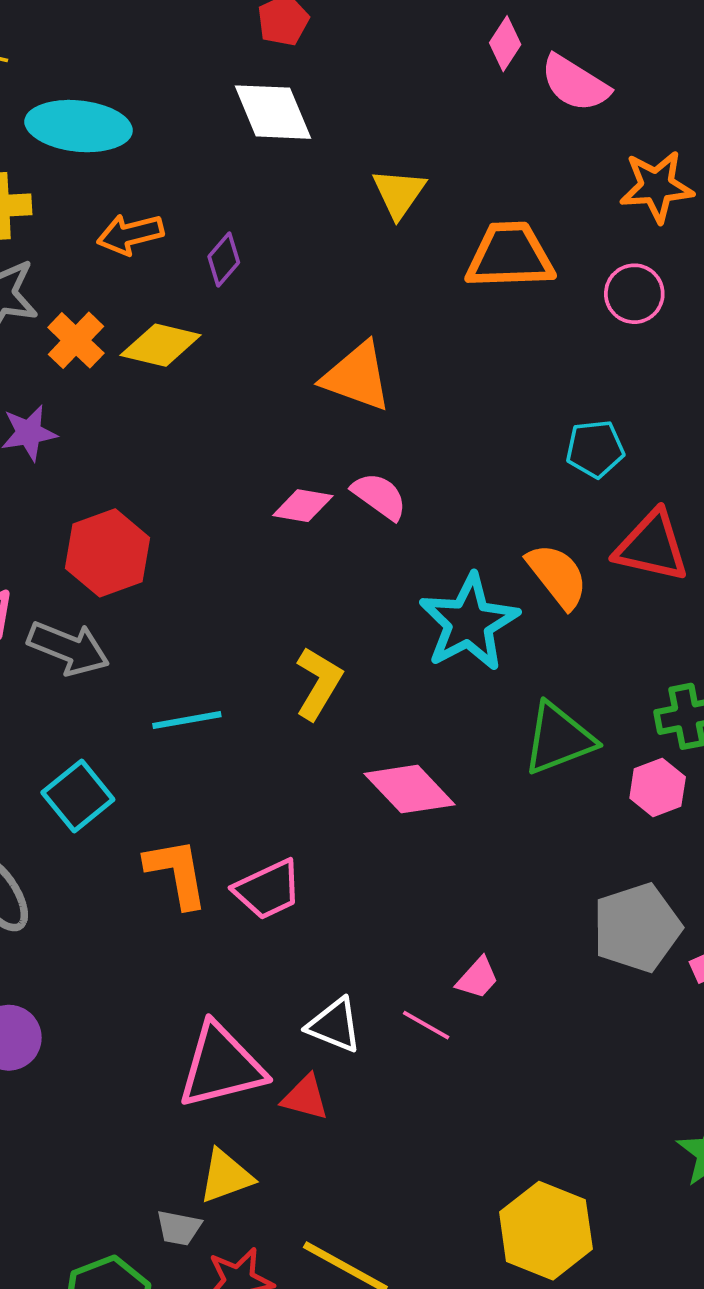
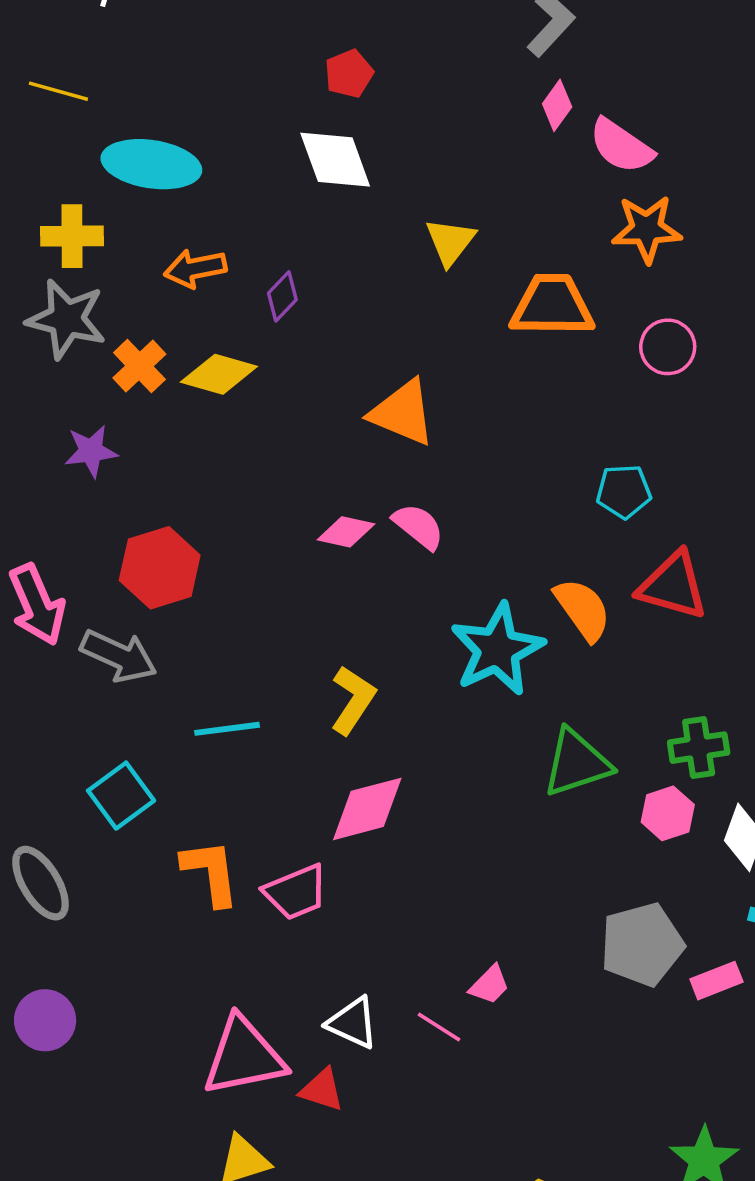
orange star: (657, 186) -> (647, 229), moved
pink diamond: (409, 789) -> (367, 809), moved, turned -64

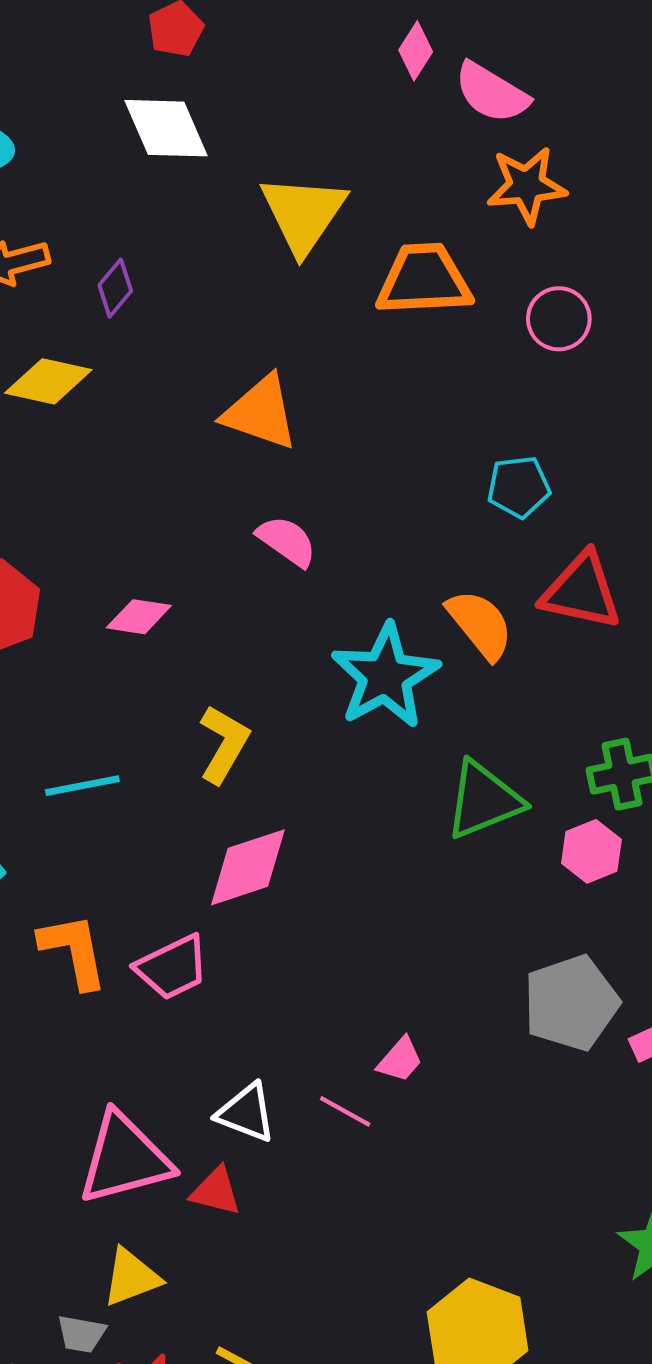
yellow triangle: (450, 242) -> (303, 214), size x1.5
pink diamond: (346, 532) -> (139, 617), moved

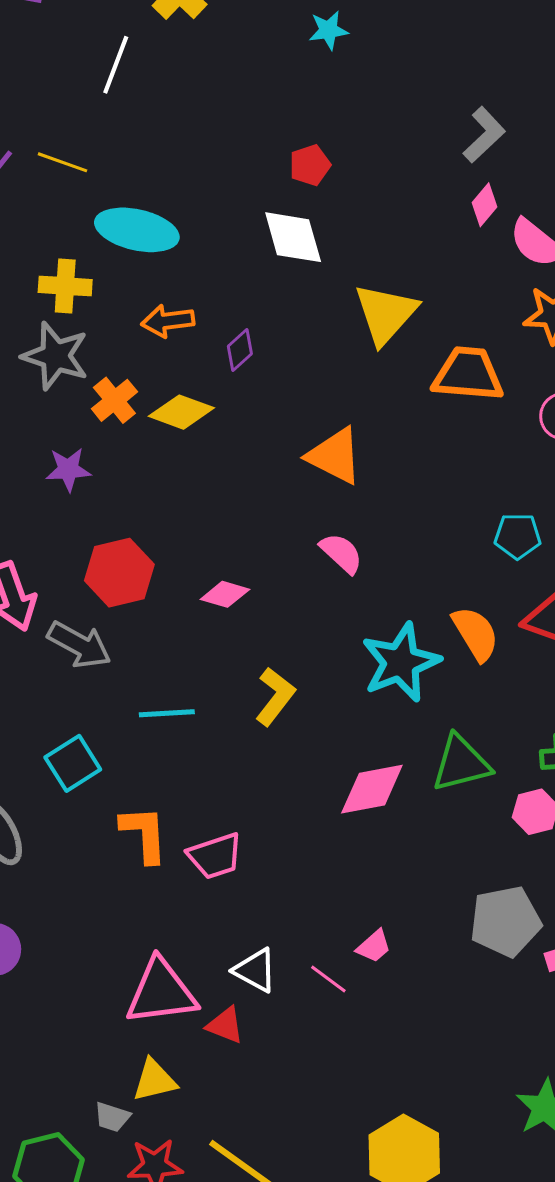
pink diamond: (248, 867) -> (372, 789), moved

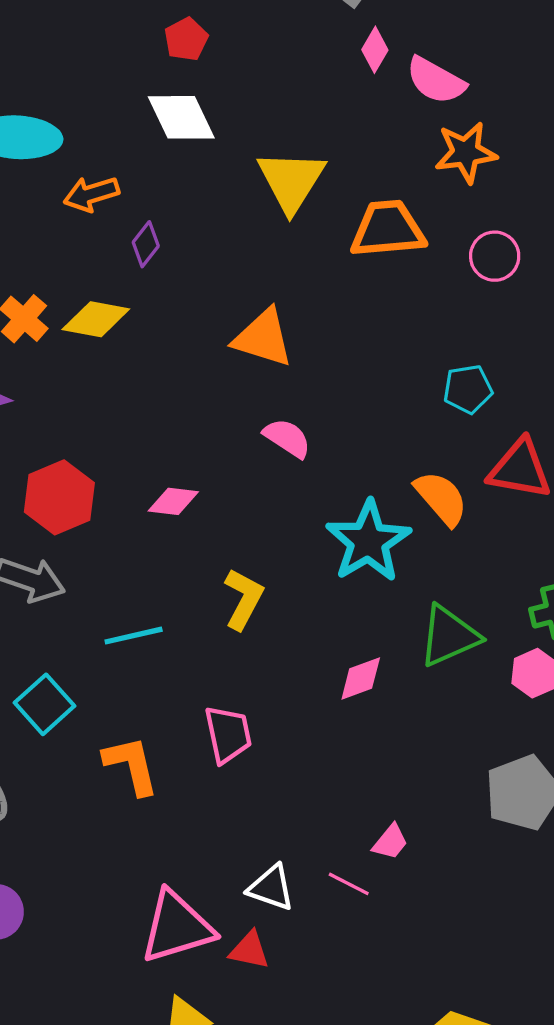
orange arrow: (168, 321) -> (91, 194), moved
pink diamond: (372, 789) -> (361, 679), size x0.7
pink trapezoid: (215, 856) -> (228, 734), moved, turned -74

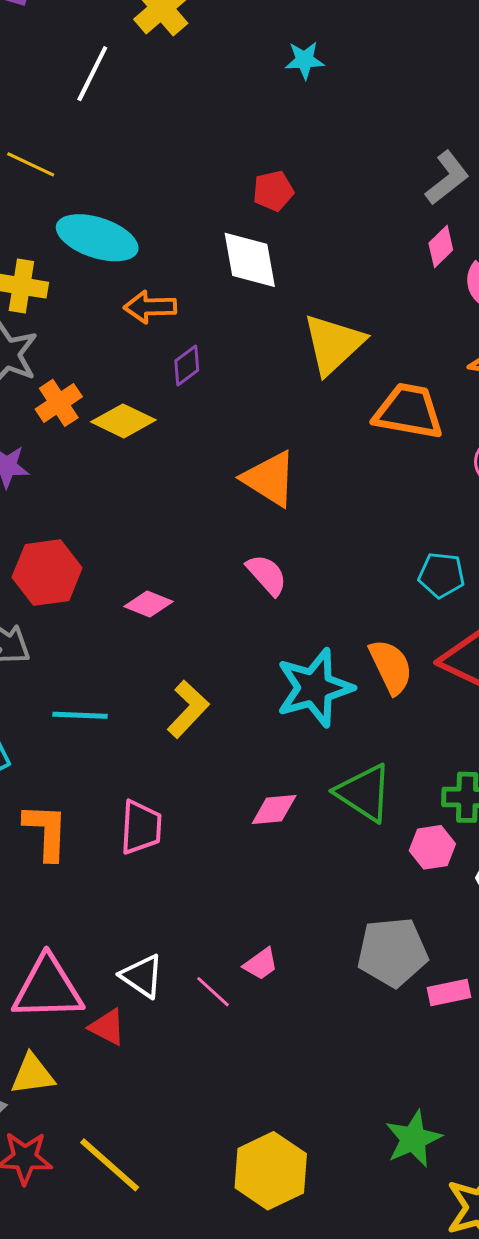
green triangle: (449, 636) -> (364, 793), turned 42

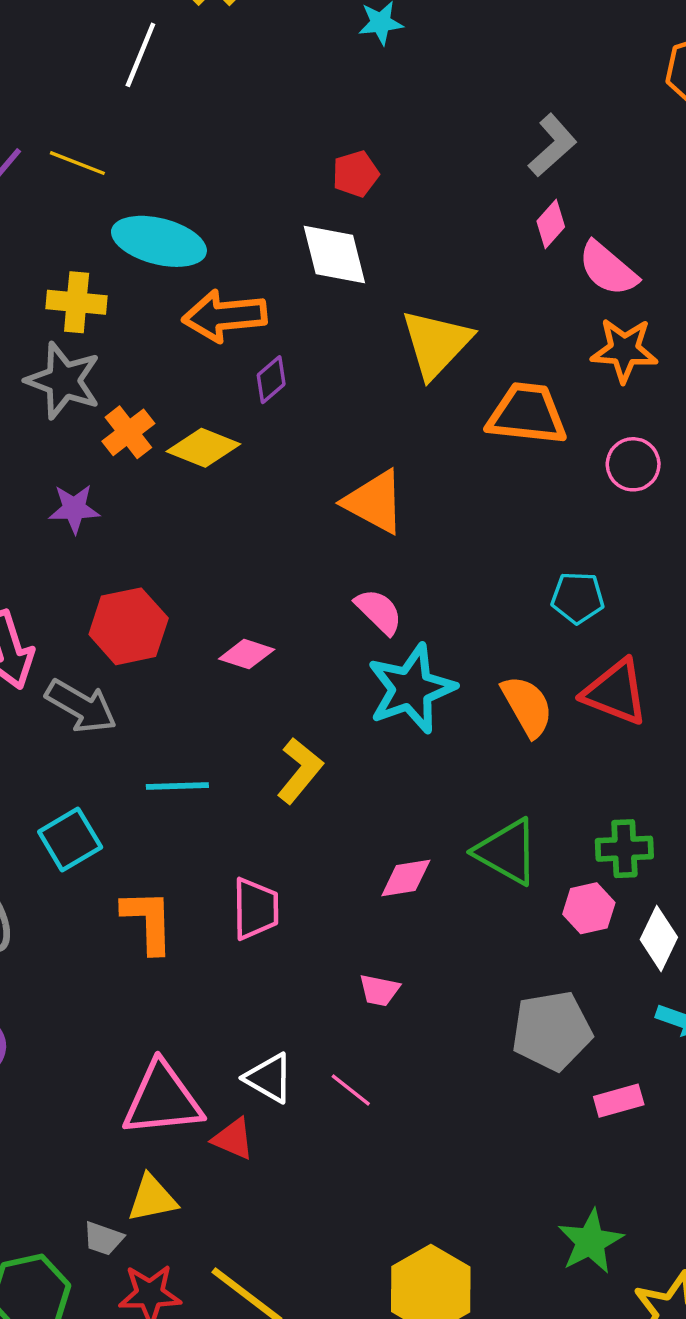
orange arrow: (150, 307) -> (225, 316), size x1.4
cyan star: (315, 688) -> (411, 689), moved
pink trapezoid: (261, 964) -> (379, 990), moved, turned 51
pink rectangle: (449, 992) -> (619, 1101), moved

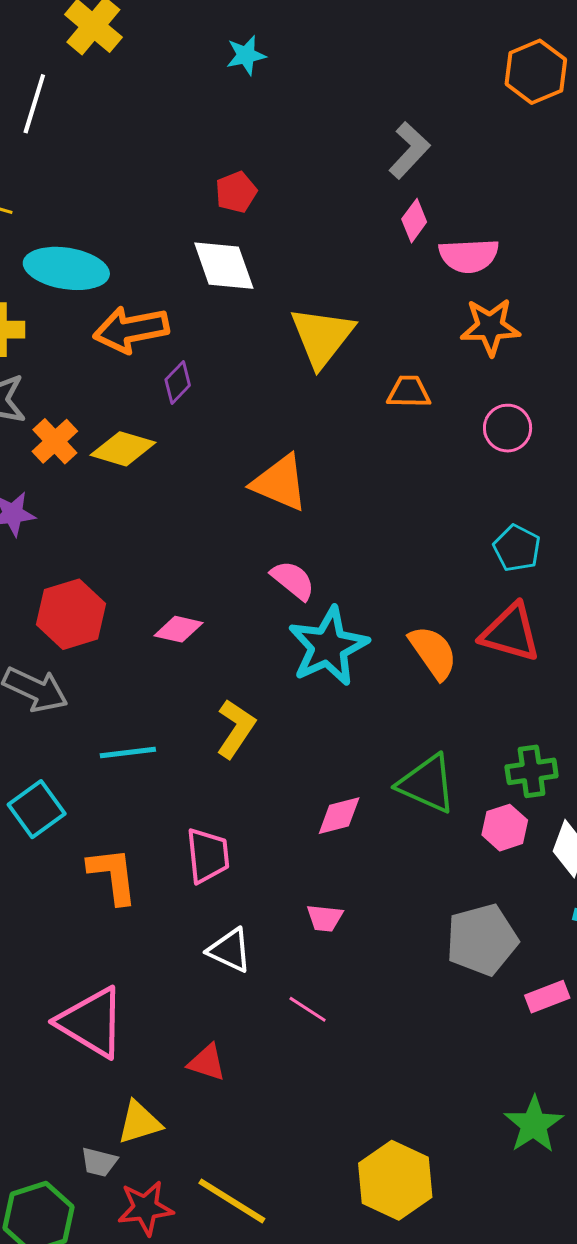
pink semicircle: (608, 269) -> (469, 256), turned -38
orange trapezoid: (527, 414) -> (409, 392), size x0.6
cyan pentagon: (578, 598) -> (517, 548), moved, turned 30
white triangle: (269, 1078) -> (230, 950), moved
pink triangle: (162, 1099) -> (91, 1022), moved, turned 42

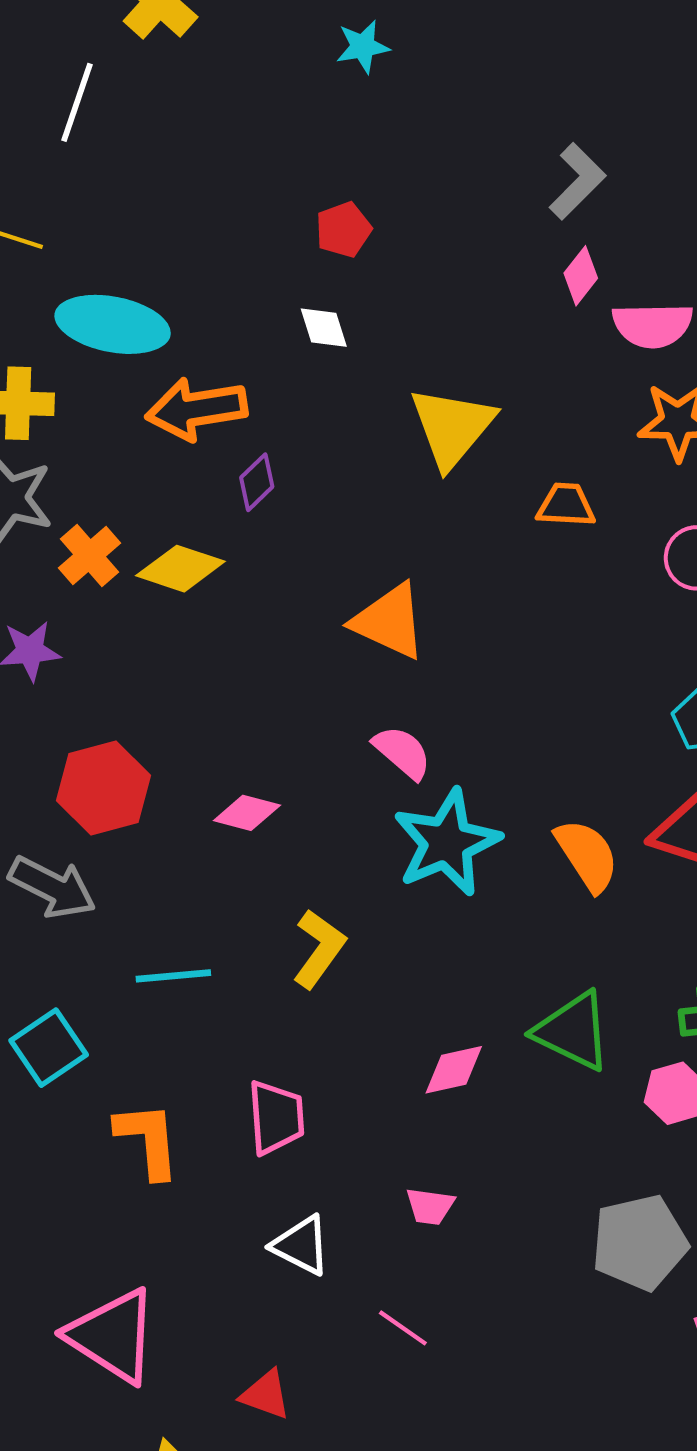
white diamond: (224, 266) -> (324, 328), size x0.6

